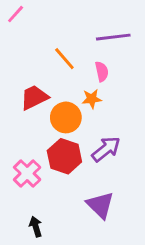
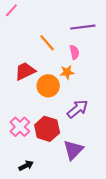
red hexagon: (64, 156) -> (47, 129), moved
purple triangle: (100, 205) -> (73, 150), turned 30
black arrow: (36, 227) -> (26, 166), turned 80

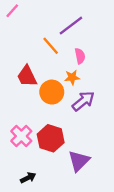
purple line: (83, 27) -> (71, 26), moved, turned -30
red trapezoid: (25, 71) -> (27, 76), turned -90
purple arrow: (78, 109) -> (83, 101), moved

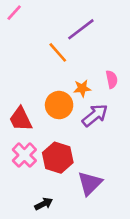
pink semicircle: (80, 56) -> (112, 79), moved
red trapezoid: (27, 76) -> (21, 119), moved
black arrow: (28, 178) -> (44, 204), moved

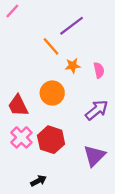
orange star: (82, 88) -> (73, 66), moved
purple arrow: (95, 115) -> (97, 110), moved
purple triangle: (90, 183) -> (94, 156), moved

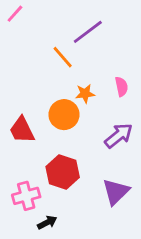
orange star: (73, 66) -> (85, 94), moved
pink cross: (21, 137) -> (26, 196), moved, turned 30

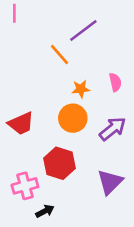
pink line: (15, 14) -> (14, 13), turned -42
orange circle: (64, 115) -> (73, 118), moved
red trapezoid: (22, 130) -> (21, 123), turned -88

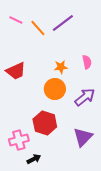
pink line: (14, 13) -> (16, 20), moved, turned -64
orange line: (60, 54) -> (38, 28), moved
red trapezoid: (21, 123) -> (16, 71), moved

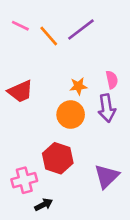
purple arrow: (85, 97) -> (107, 108), moved, turned 120

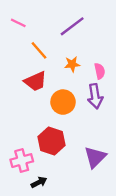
orange line: (49, 36) -> (39, 50), moved
orange star: (78, 86) -> (72, 64), moved
red trapezoid: (20, 91) -> (35, 81), moved

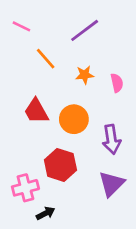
red trapezoid: (35, 81) -> (36, 111), moved, turned 85
purple arrow: (95, 96) -> (112, 139), moved

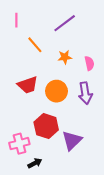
pink line: (21, 26) -> (16, 20), turned 64
red trapezoid: (36, 111) -> (28, 85), turned -80
purple arrow: (112, 139) -> (85, 93), moved
purple triangle: (112, 184) -> (72, 140), moved

